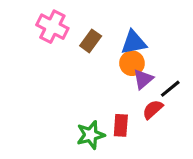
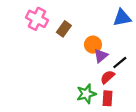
blue triangle: (134, 43) -> (122, 18), moved
red rectangle: (121, 125) -> (108, 98), moved
green star: (91, 135) -> (86, 94), moved

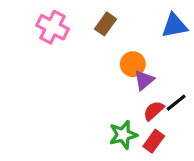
brown rectangle: (64, 29) -> (105, 24), moved
black line: (120, 62) -> (176, 103), moved
red rectangle: (108, 98) -> (154, 141), turned 32

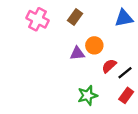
purple triangle: (144, 80) -> (77, 53), moved, turned 35
red semicircle: (154, 111) -> (109, 66), moved
red rectangle: (154, 141) -> (126, 95), moved

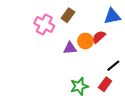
pink cross: (37, 19) -> (44, 25), moved
red semicircle: (109, 66) -> (99, 37), moved
red rectangle: (126, 95) -> (105, 84), moved

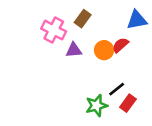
purple triangle: (70, 48) -> (74, 50), moved
black line: (113, 66) -> (117, 89), moved

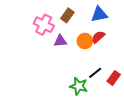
blue triangle: (137, 20) -> (99, 14), moved
red rectangle: (128, 103) -> (114, 78), moved
green star: (96, 106) -> (79, 86), turned 30

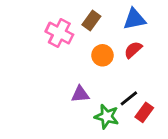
purple triangle: (60, 41) -> (80, 94), moved
orange circle: (85, 41) -> (102, 55), moved
red rectangle: (114, 78) -> (144, 112), moved

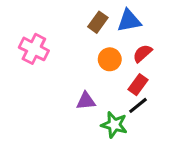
blue triangle: (134, 19) -> (129, 21), moved
pink cross: (59, 33) -> (34, 49), moved
red rectangle: (144, 112) -> (138, 85), moved

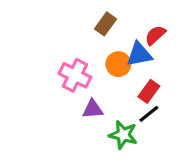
blue triangle: (129, 21) -> (139, 54), moved
pink cross: (34, 49) -> (75, 75), moved
red semicircle: (142, 53) -> (155, 35), moved

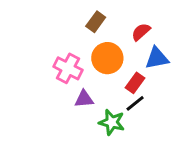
blue triangle: (139, 54) -> (157, 58), moved
orange circle: (118, 64) -> (107, 58), size x1.4

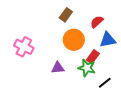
pink cross: (68, 68) -> (24, 47), moved
black line: (135, 103) -> (105, 83), moved
green star: (112, 122) -> (87, 68), moved

